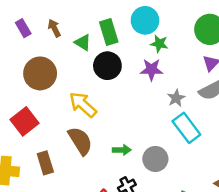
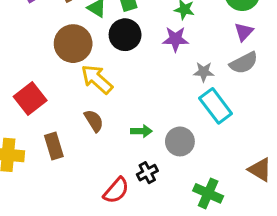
brown circle: (40, 73) -> (73, 44), moved
gray star: (176, 98) -> (204, 72), turned 30
brown semicircle: (80, 141) -> (94, 121), size x0.7

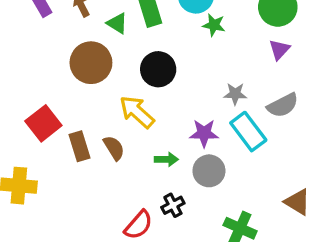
black circle: (125, 35) -> (158, 69), moved
purple star: (175, 39) -> (204, 133), moved
gray semicircle: (244, 63) -> (283, 105), moved
yellow arrow: (97, 79) -> (137, 112), moved
brown rectangle: (54, 146) -> (79, 146), moved

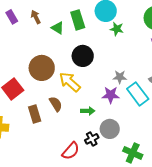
brown circle: (91, 63) -> (42, 68), moved
gray star: (235, 94) -> (120, 77), moved
brown rectangle: (79, 146) -> (35, 114), moved
gray circle: (209, 171) -> (110, 129), moved

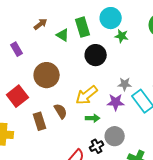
purple rectangle: (12, 17) -> (16, 49), moved
brown arrow: (36, 17) -> (40, 24), turned 80
black circle: (83, 56) -> (96, 55), moved
yellow arrow: (70, 82) -> (87, 95), moved, turned -80

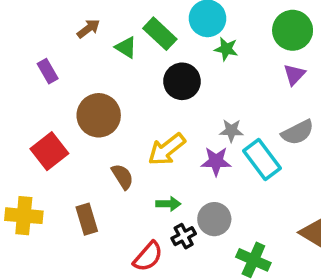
green rectangle: (83, 27) -> (160, 34), turned -30
green arrow: (93, 118) -> (168, 204), moved
brown rectangle: (39, 121) -> (87, 219), moved

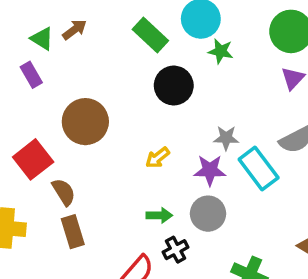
green triangle: (126, 47) -> (42, 39), moved
yellow arrow: (167, 149) -> (157, 158), size x0.6
brown semicircle: (122, 177) -> (64, 192), moved
gray circle: (214, 219) -> (208, 214), moved

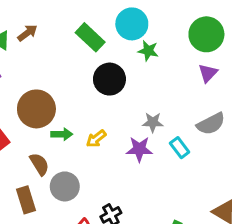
cyan rectangle: (259, 168) -> (180, 148), size x0.6
brown semicircle: (64, 192) -> (39, 164), moved
gray circle: (208, 214) -> (65, 186), moved
green arrow: (159, 215) -> (62, 134), moved

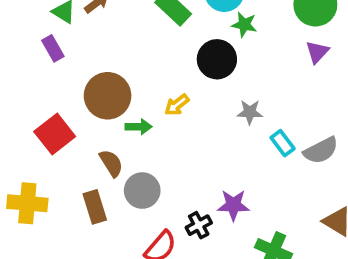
black circle: (109, 79) -> (217, 59), moved
gray semicircle: (211, 124) -> (321, 150), moved
yellow arrow: (96, 139) -> (177, 105), moved
purple star: (139, 149) -> (233, 205), moved

